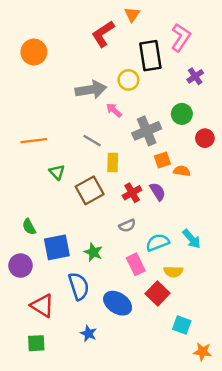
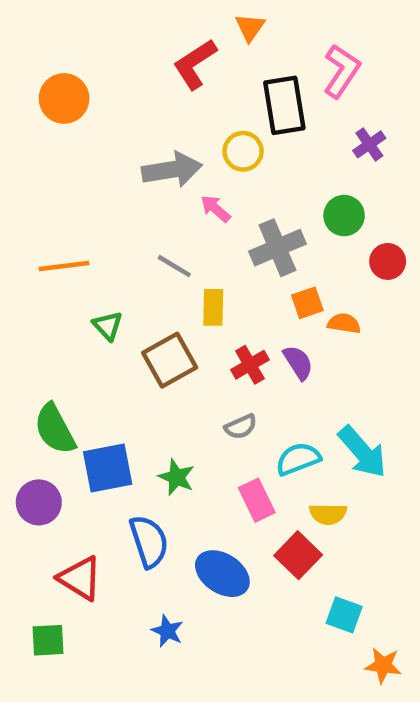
green semicircle: (29, 227) -> (55, 429), size x1.6
cyan arrow: (192, 239) -> (362, 452), size x1.4
green square: (36, 343) -> (48, 640), moved

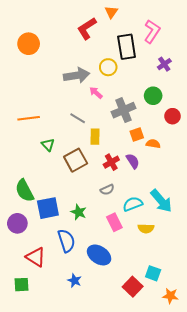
red square: (298, 555) -> (133, 287), moved

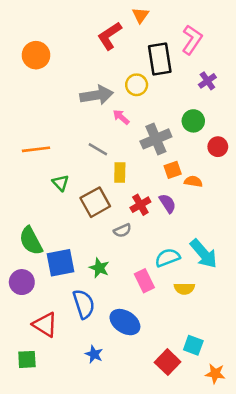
gray semicircle: (107, 190) -> (122, 230), moved

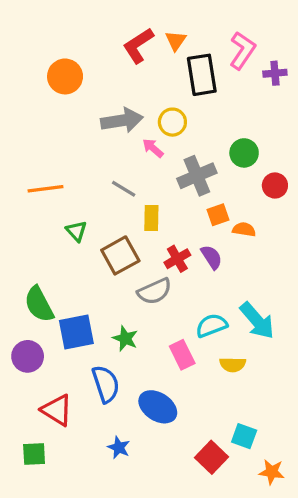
orange triangle: (140, 15) -> (176, 41), moved
orange circle: (36, 55) -> (65, 76), moved
purple cross: (207, 81) -> (275, 73), moved, turned 30
yellow circle: (137, 85) -> (172, 122), moved
gray semicircle: (122, 230) -> (155, 291), size x1.5

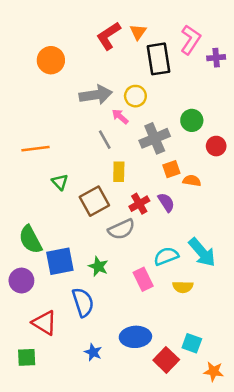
gray line: (124, 189) -> (105, 140), moved, turned 30
blue ellipse: (158, 407) -> (135, 337), moved, turned -36

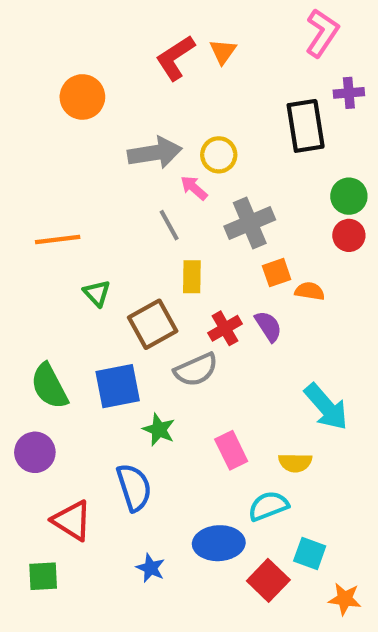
pink L-shape: (191, 40) -> (322, 33), moved
black rectangle: (159, 59) -> (306, 126), moved
green circle: (192, 120) -> (349, 196), moved
cyan semicircle: (166, 256) -> (268, 506), moved
blue square: (60, 261) -> (118, 386), moved

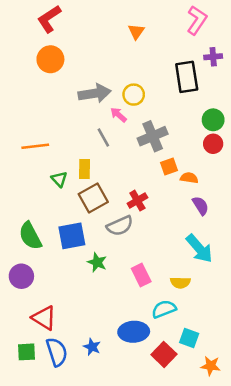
red L-shape: (175, 58) -> (49, 19), moved
yellow rectangle: (192, 277) -> (84, 169), moved
purple semicircle: (268, 326) -> (201, 206), moved
blue semicircle: (134, 487) -> (57, 352), moved

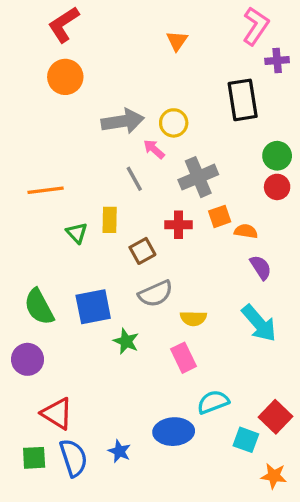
purple cross: (213, 57) -> (277, 60), moved
brown square: (93, 198) -> (142, 251), moved, size x0.7
red cross: (137, 201) -> (179, 225), moved, turned 30
yellow semicircle: (180, 283) -> (193, 318), moved
red square: (164, 354) -> (275, 417), moved

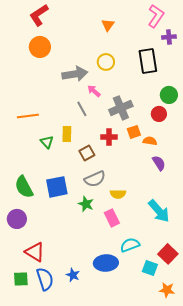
yellow circle: (174, 123) -> (106, 62), moved
red circle: (277, 187) -> (159, 114), moved
cyan arrow: (259, 323) -> (159, 211), moved
green star: (126, 341) -> (86, 204), moved

